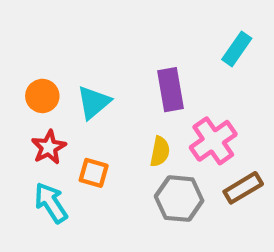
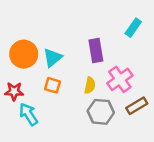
orange circle: (42, 96) -> (24, 54), size x1.5
red star: (49, 147) -> (14, 91), moved, turned 30
orange square: (94, 173) -> (53, 85), moved

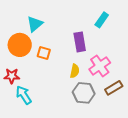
cyan rectangle: (133, 28) -> (102, 20), moved
cyan triangle: (53, 58) -> (35, 24), moved
orange square: (53, 85) -> (44, 53), moved

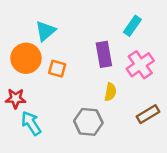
pink cross: (100, 66) -> (140, 65), moved
yellow semicircle: (75, 71) -> (110, 92), moved
gray hexagon: (84, 93) -> (88, 122), moved

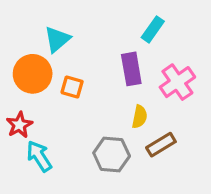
cyan rectangle: (132, 26) -> (153, 29), moved
red star: (16, 98) -> (19, 125), turned -30
brown rectangle: (148, 114) -> (161, 145), moved

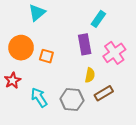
cyan triangle: (57, 39) -> (37, 13), moved
cyan arrow: (39, 156) -> (39, 97), moved

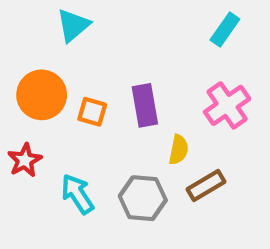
cyan rectangle: (98, 19) -> (225, 30), moved
purple rectangle: (85, 44) -> (145, 105), moved

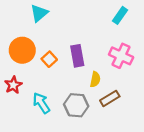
pink cross: (227, 105) -> (121, 56), turned -30
orange square: (92, 112) -> (49, 59), turned 32

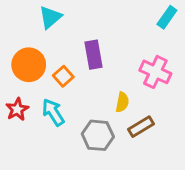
cyan rectangle: (120, 15) -> (167, 17), moved
purple rectangle: (77, 56) -> (93, 55), moved
cyan arrow: (41, 103) -> (53, 112), moved

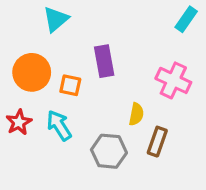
orange square: (63, 76) -> (70, 85), turned -36
brown rectangle: (141, 127) -> (157, 142), turned -40

